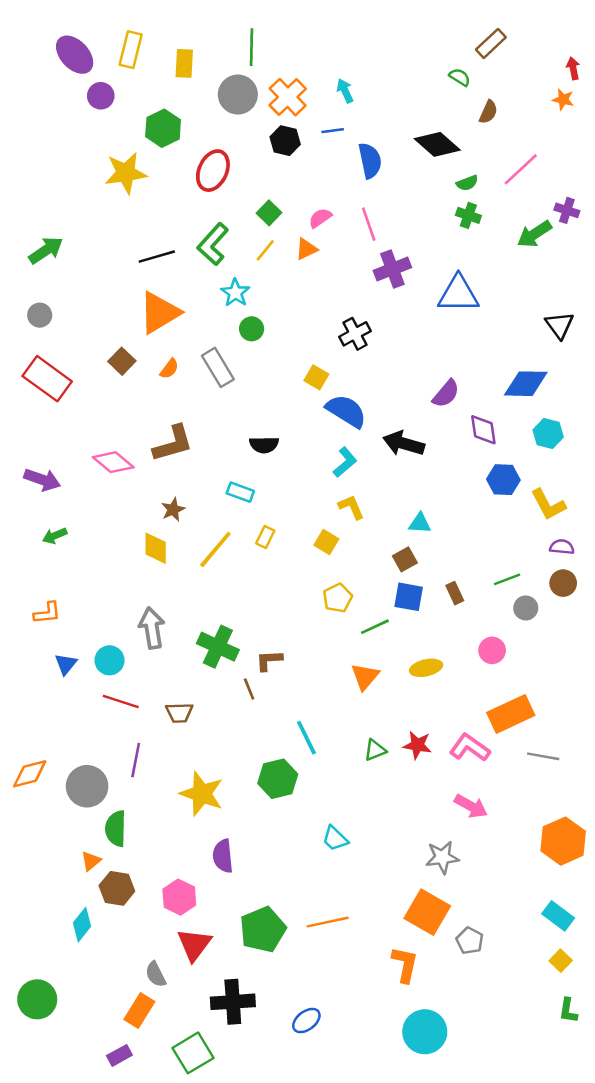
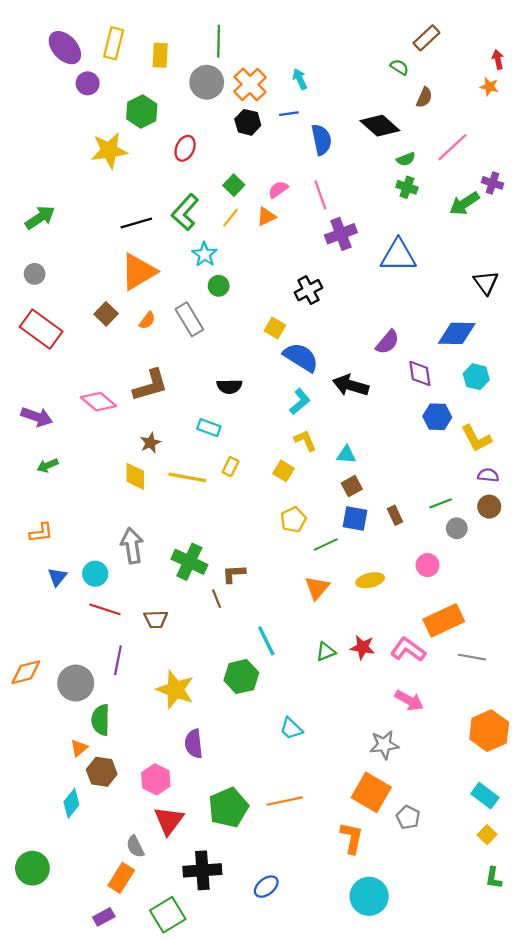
red ellipse: (213, 171) -> (185, 148), size x0.7
cyan triangle: (420, 523) -> (346, 455), moved
yellow line: (215, 549) -> (187, 477), turned 60

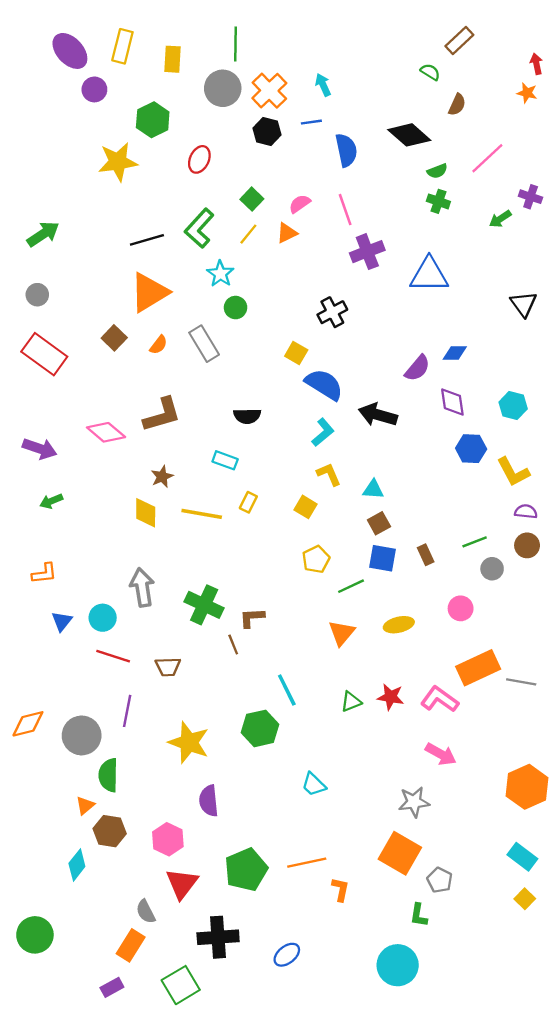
green arrow: (464, 204) -> (500, 219), size x0.7
blue diamond: (457, 333) -> (455, 353), moved, size x0.6
gray line: (472, 657) -> (521, 682), moved
orange L-shape: (352, 838) -> (340, 889), moved, size x0.7
green L-shape: (494, 878) -> (419, 915), moved

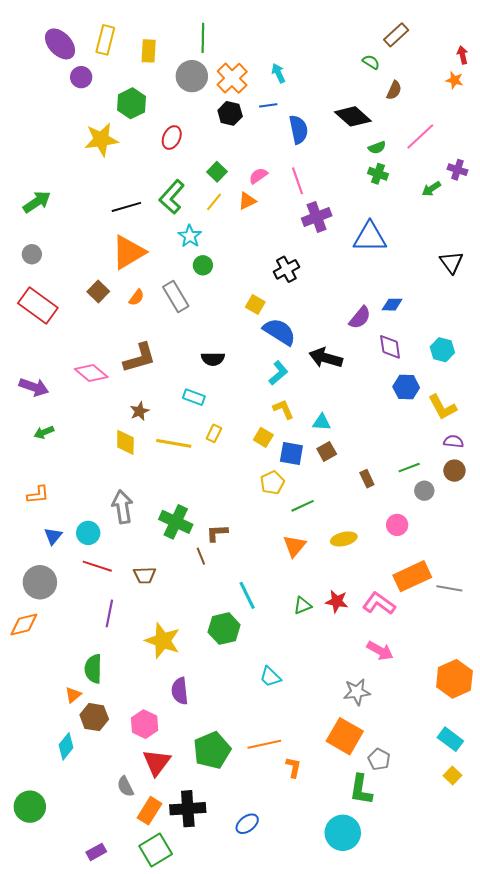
blue square: (382, 558) -> (291, 453), moved
gray circle: (82, 735) -> (40, 582), moved
green L-shape: (419, 915) -> (361, 790), size x1.5
orange rectangle: (131, 945) -> (150, 811), moved

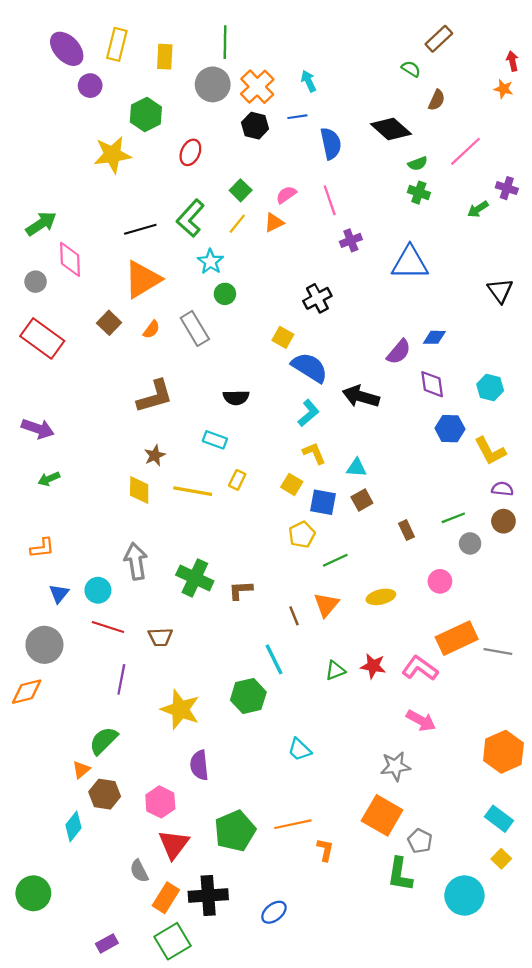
purple cross: (317, 217) -> (351, 240), size x0.7
pink diamond: (91, 373) -> (70, 259), moved, turned 48
brown line: (201, 556) -> (294, 616), moved
green semicircle: (93, 669) -> (103, 741), turned 44
cyan circle: (343, 833) -> (464, 896), moved

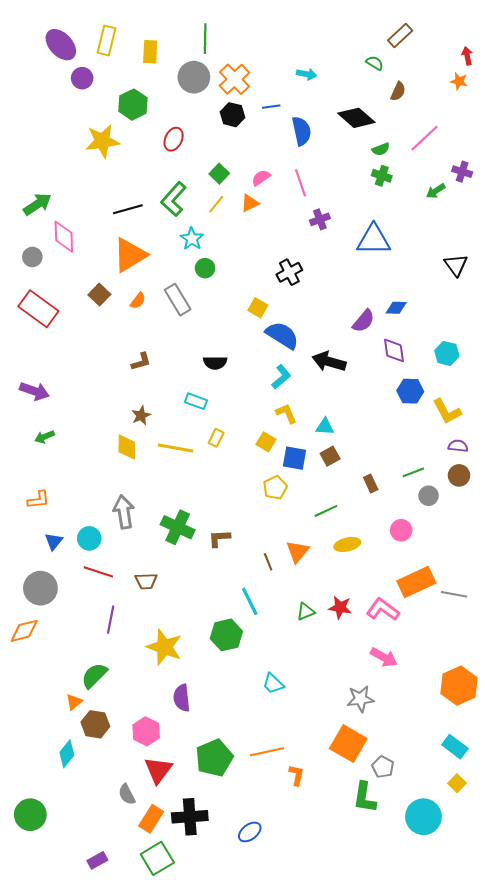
cyan arrow: (308, 81) -> (307, 74), moved, turned 126
brown L-shape: (155, 396) -> (141, 362), size x0.6
green line: (335, 560) -> (326, 511), moved

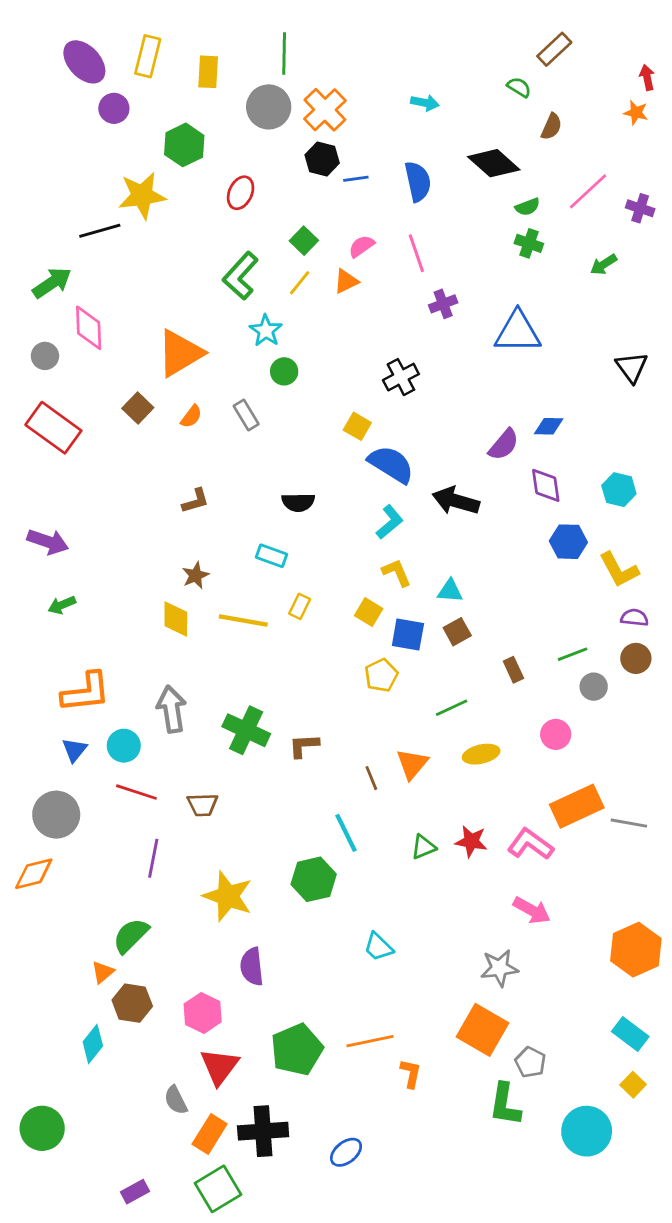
blue line: (271, 107) -> (356, 179), moved
purple cross: (462, 172) -> (640, 208), moved
black line: (128, 209) -> (100, 231), moved
gray rectangle: (178, 300) -> (246, 415), size x0.7
orange L-shape: (38, 500) -> (86, 692), moved, size x1.6

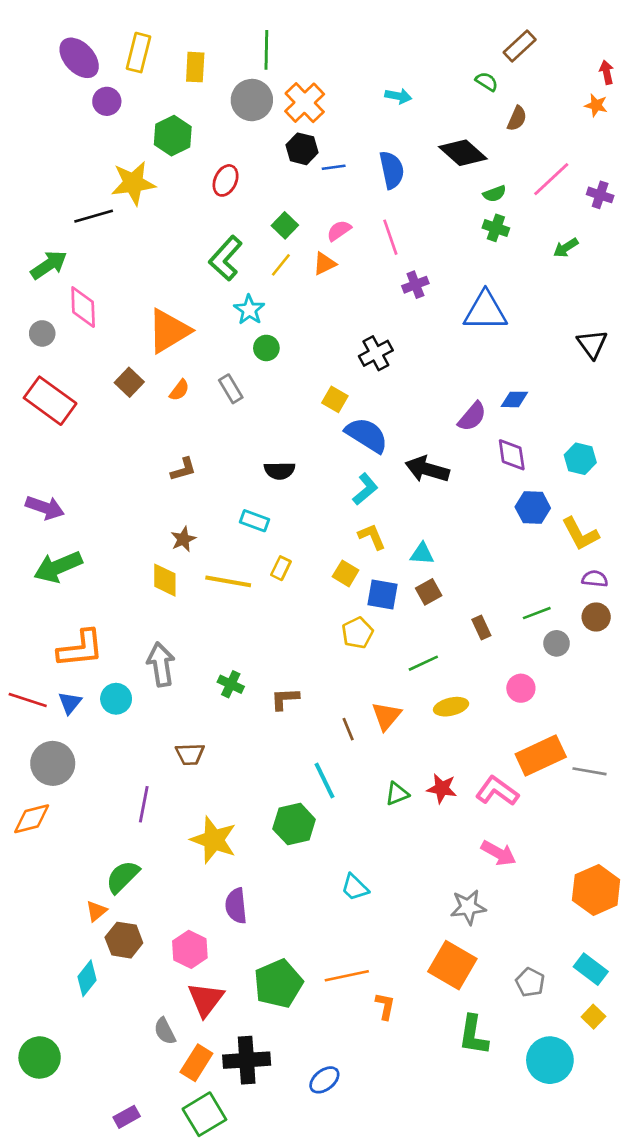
green arrow: (62, 605) -> (58, 567), size x1.8
green cross: (246, 730) -> (231, 684), size x0.6
red line: (136, 792) -> (28, 700), moved
gray pentagon: (530, 1062) -> (530, 982), moved

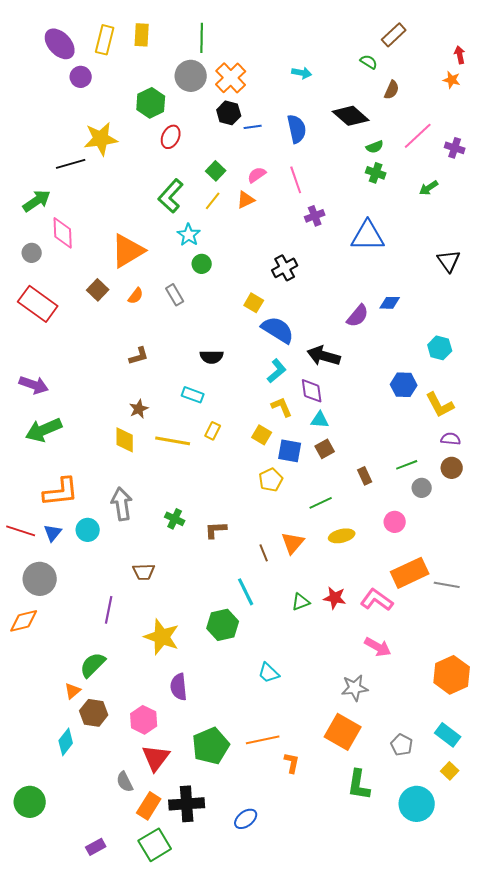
yellow rectangle: (195, 67) -> (142, 35), moved
green hexagon: (173, 136) -> (151, 103), moved
purple diamond: (512, 455) -> (312, 391), moved

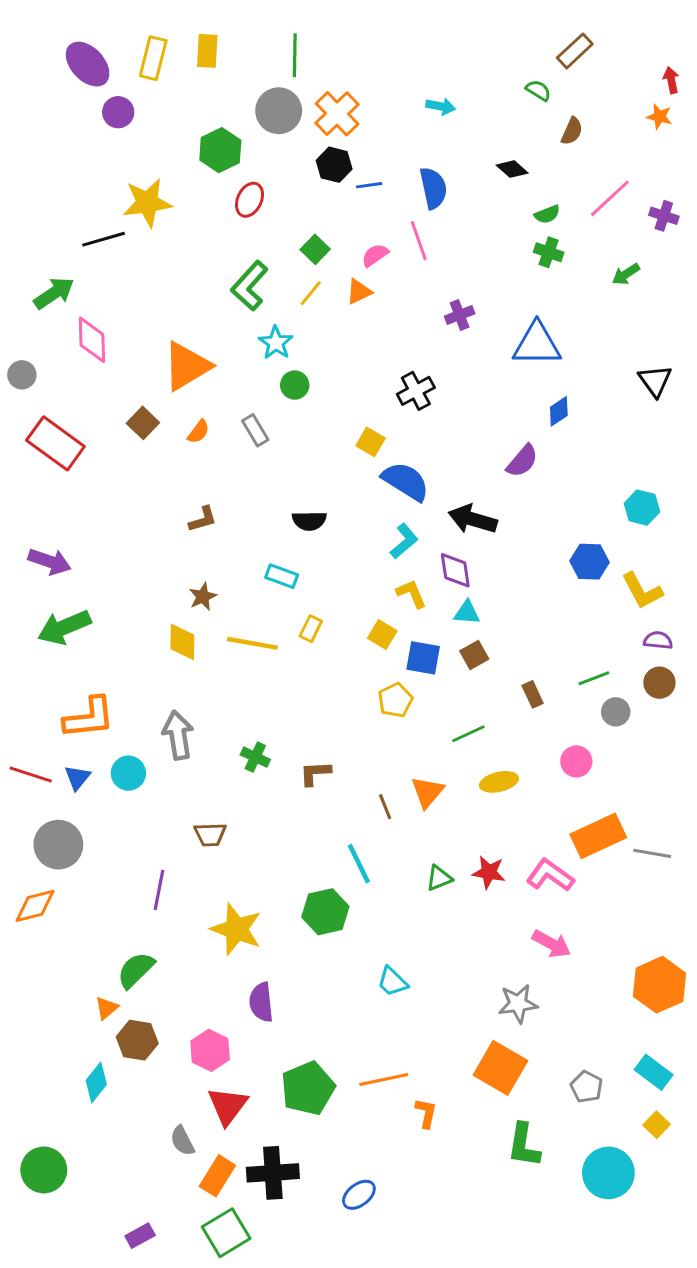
black diamond: (351, 116) -> (512, 169), size x0.6
pink line: (296, 180) -> (419, 241), moved
gray circle: (32, 253) -> (22, 375), moved
blue diamond: (390, 303) -> (559, 411), moved, turned -35

